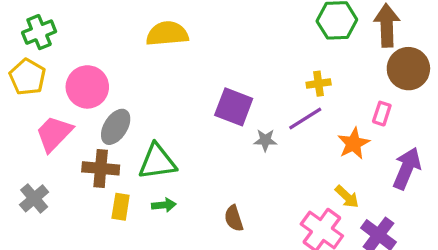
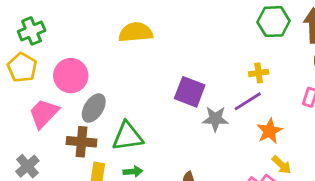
gray star: (265, 140) -> (215, 119), size x1.4
orange star: (354, 143) -> (269, 131), moved

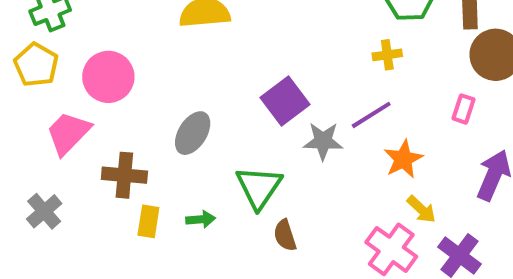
yellow cross: (259, 73) -> (387, 55), moved
purple square: (190, 92) -> (285, 101), turned 32
gray ellipse: (94, 108) -> (193, 133), moved
green triangle: (127, 136) -> (259, 187), moved, turned -48

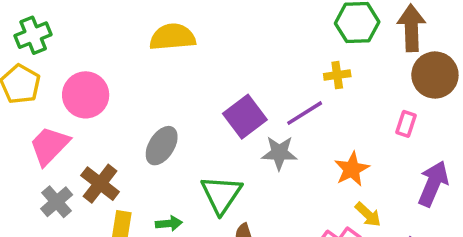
purple line: (371, 115) -> (305, 113), moved
brown cross: (124, 175) -> (100, 184), turned 33
gray cross: (44, 211) -> (57, 202), moved

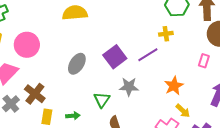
gray ellipse: (162, 146) -> (77, 64), moved
gray star: (279, 153) -> (129, 87), moved
green triangle: (221, 195) -> (102, 100), size x0.7

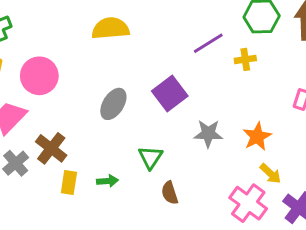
purple line: (148, 55) -> (208, 43), moved
gray star: (129, 87) -> (208, 134), moved

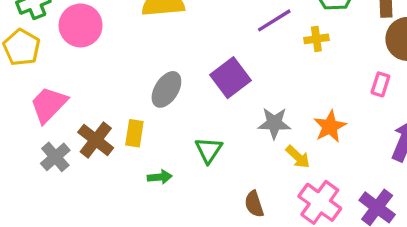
pink circle: (39, 76) -> (81, 25), moved
yellow arrow: (270, 174) -> (298, 157), moved
yellow rectangle: (69, 182) -> (134, 133), moved
brown semicircle: (170, 193) -> (254, 204), moved

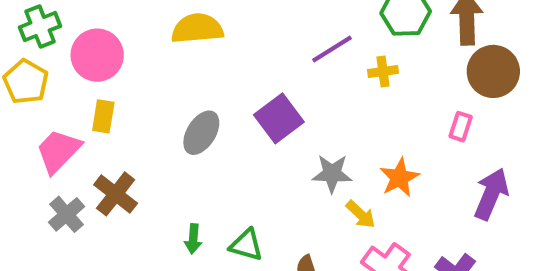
yellow rectangle: (134, 133) -> (103, 116), moved
green triangle: (209, 150) -> (246, 245), moved, turned -48
green arrow: (160, 177) -> (193, 239), turned 100

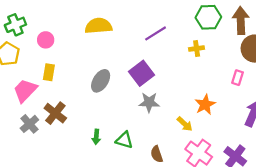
purple line: (332, 49) -> (156, 33), moved
pink circle: (97, 55) -> (46, 40), size x0.6
gray star: (332, 174) -> (149, 102), moved

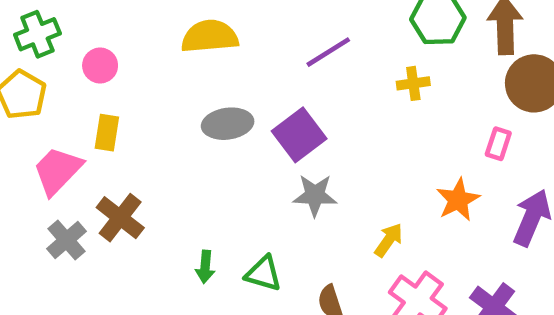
gray ellipse: (101, 81) -> (228, 124), moved, turned 50
orange star: (205, 105) -> (458, 200), moved
yellow arrow: (185, 124) -> (389, 240), turned -98

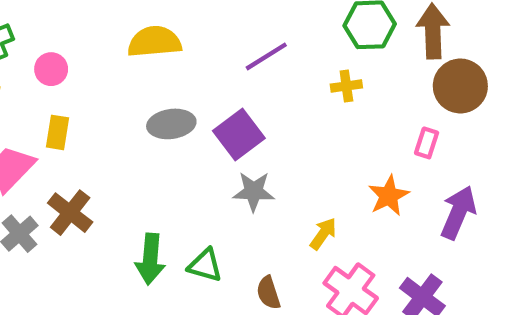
green arrow: (205, 267) -> (150, 259), size x1.6

